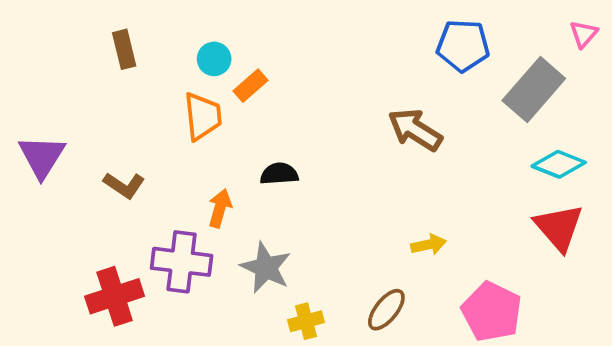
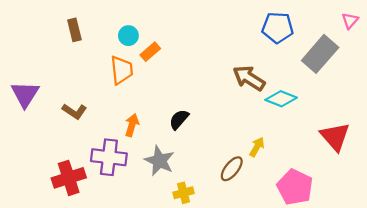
cyan diamond: (559, 164) -> (281, 99), moved
black semicircle: (279, 174) -> (179, 119), moved, turned -45
yellow arrow: (429, 245) -> (257, 147), turned -48
brown ellipse: (386, 310) -> (232, 169), moved

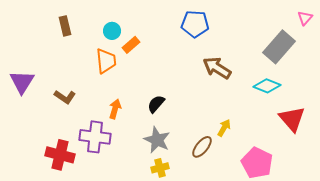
blue pentagon: (278, 28) -> (195, 24), moved
cyan diamond: (281, 99) -> (267, 86), moved
gray star: (159, 161) -> (157, 140), moved
red cross: (69, 178) -> (60, 155), turned 32

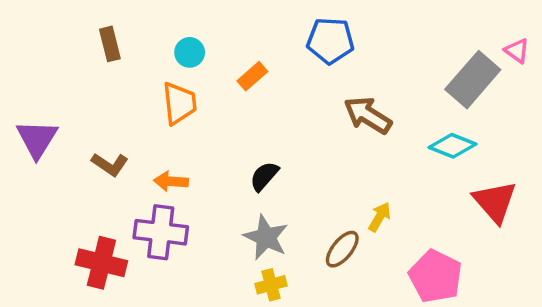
pink triangle: (305, 18) -> (517, 51), moved, turned -35
orange rectangle: (131, 45) -> (252, 76), moved
orange arrow: (115, 109) -> (171, 181), moved, turned -102

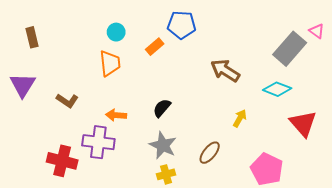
blue pentagon: (330, 41) -> (182, 25), moved
brown rectangle: (110, 44) -> (32, 37), moved
orange arrow: (171, 181) -> (116, 115), moved
yellow arrow: (380, 217) -> (240, 118), moved

